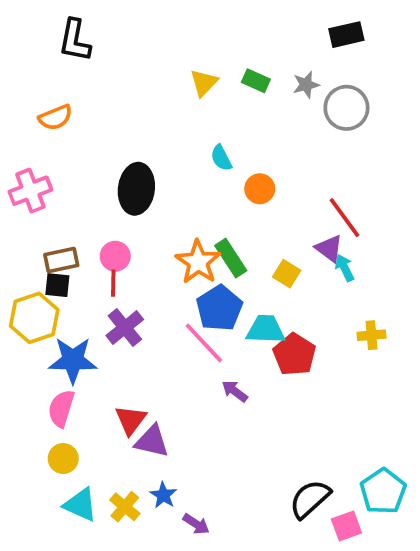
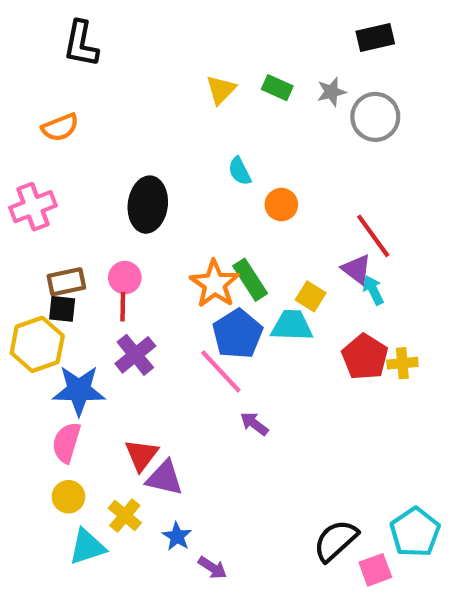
cyan trapezoid: (266, 329) -> (292, 326), moved
red pentagon: (294, 354) -> (365, 357), moved
cyan triangle: (81, 505) -> (87, 547), turned -42
yellow cross: (125, 507) -> (125, 516), moved

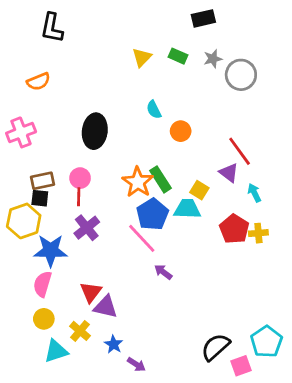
black rectangle: (375, 38) -> (203, 18), moved
cyan arrow: (373, 290) -> (254, 193), moved

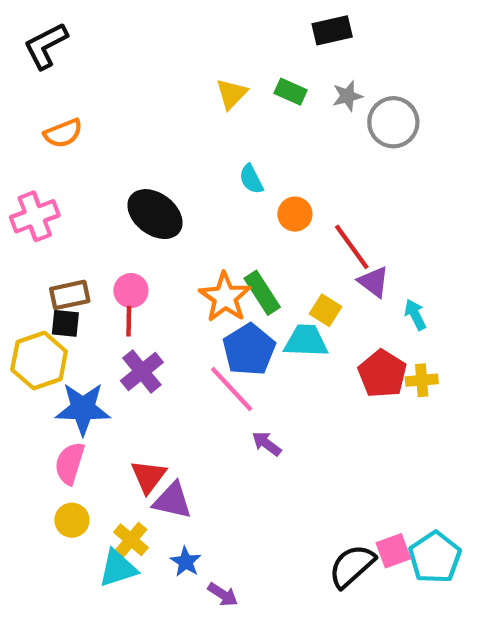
black L-shape: (52, 28) -> (46, 46), moved, turned 52
black ellipse: (95, 131) -> (155, 214), turned -60
red line: (240, 151) -> (352, 247), moved
cyan triangle: (56, 351) -> (118, 568), moved
pink square: (241, 366) -> (393, 551), moved

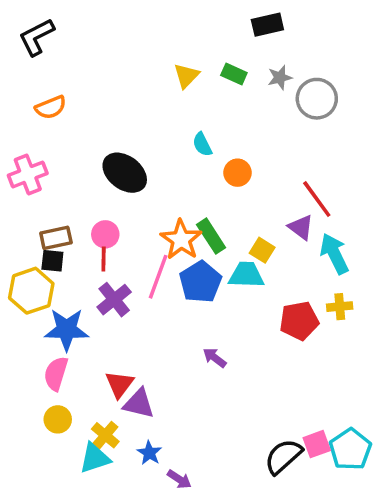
red line: (352, 247) -> (317, 199), moved
cyan arrow: (415, 315) -> (334, 254), size x1.6
red pentagon: (382, 374) -> (299, 321), moved, turned 30
pink line: (232, 389) -> (158, 277), moved, turned 63

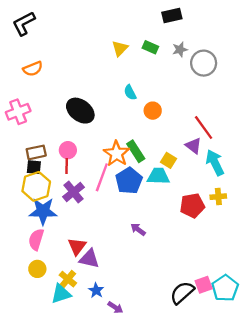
yellow hexagon: (31, 291) -> (36, 186), moved

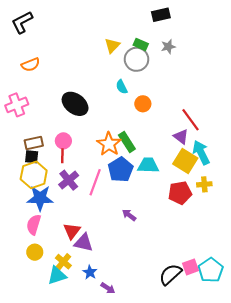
gray circle: (204, 63) -> (136, 59), moved
yellow square: (169, 160) -> (185, 161), moved, size x1.6
pink line: (102, 177) -> (95, 182), moved

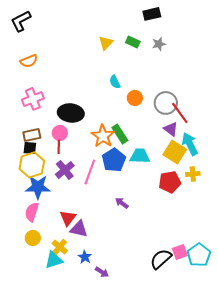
gray circle: (136, 59) -> (166, 103), moved
black ellipse: (75, 104) -> (71, 113), moved, turned -30
pink cross: (17, 105) -> (33, 99), moved

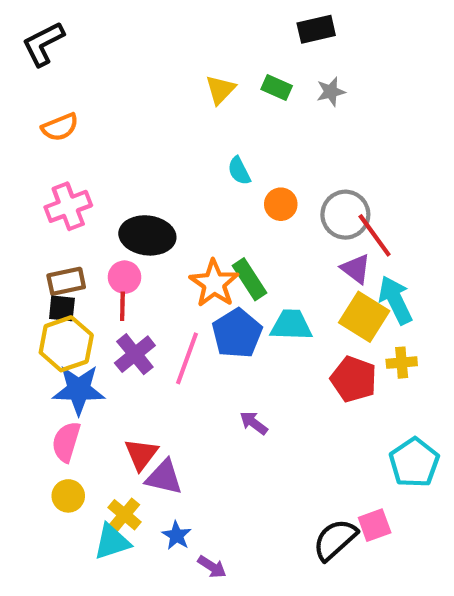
red pentagon: (170, 182) -> (354, 379), turned 30
cyan pentagon: (199, 255) -> (414, 463), moved

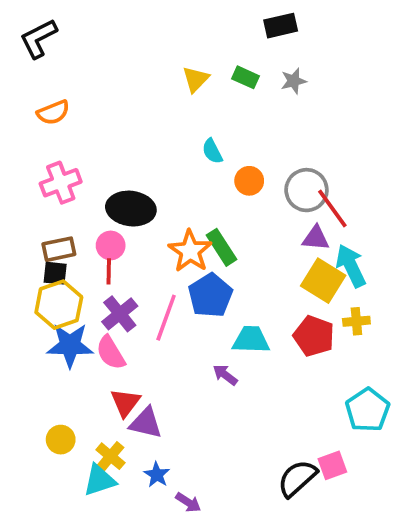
purple triangle: (356, 269) -> (316, 238), turned -32
cyan trapezoid: (291, 325) -> (251, 340), moved
pink semicircle: (66, 442) -> (111, 353), moved, turned -48

